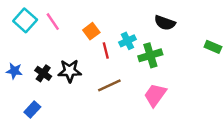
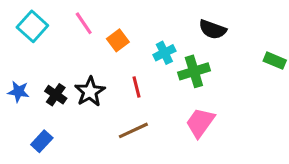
pink line: (53, 22) -> (84, 23), moved
red line: (106, 50) -> (136, 87), moved
black star: (70, 71) -> (90, 92), turned -30
brown line: (109, 85) -> (133, 130), moved

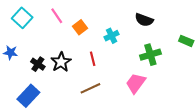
green cross: (194, 71) -> (150, 55), moved
blue star: (18, 92) -> (11, 53), moved
blue rectangle: (42, 141) -> (28, 96), size x1.5

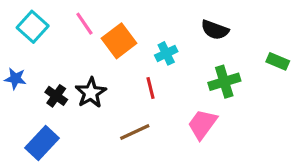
orange square: (80, 27) -> (119, 41), size x1.5
red line: (93, 59) -> (150, 88), moved

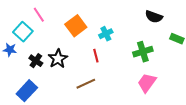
pink line: (84, 24) -> (39, 15), moved
cyan square: (33, 27) -> (23, 32), moved
black semicircle: (215, 30) -> (154, 17), moved
pink trapezoid: (202, 124) -> (147, 83), moved

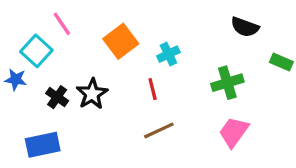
brown line: (86, 84) -> (159, 130), moved
blue rectangle: (27, 91) -> (43, 145), turned 35

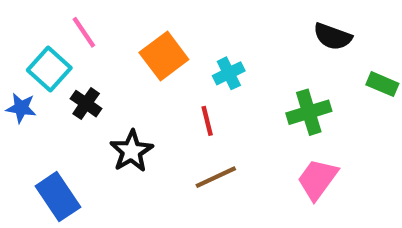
black star: (92, 94) -> (131, 151), moved
black cross: (57, 97) -> (86, 104), moved
blue rectangle: (43, 145) -> (58, 197), turned 68

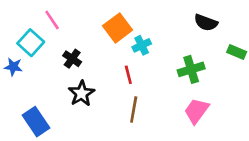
orange square: (164, 56) -> (118, 28), moved
black cross: (86, 104) -> (72, 59), moved
brown line: (216, 177) -> (134, 110), turned -55

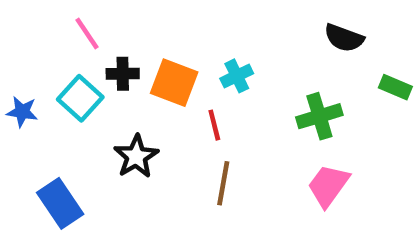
orange square: (118, 28) -> (174, 83), moved, turned -32
cyan square: (31, 43) -> (80, 98), moved
black cross: (72, 59) -> (123, 74), moved, turned -36

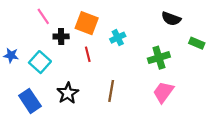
orange square: (174, 83) -> (87, 23), moved
cyan square: (80, 98) -> (40, 62), moved
red line: (214, 125) -> (88, 54), moved
black star: (136, 156) -> (68, 93), moved

